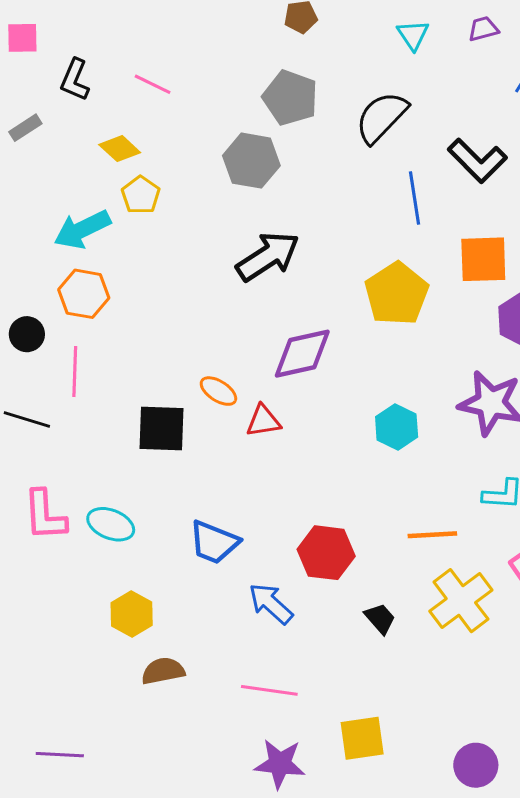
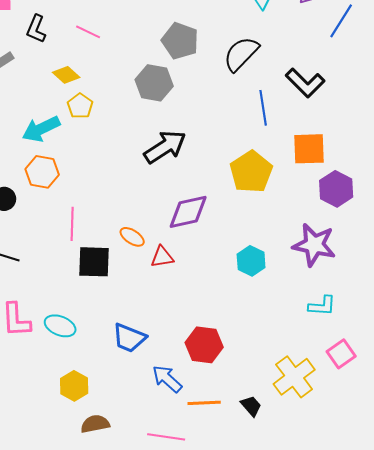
pink line: (75, 372) -> (72, 224), moved
orange line: (432, 535) -> (204, 403), moved
black trapezoid: (380, 619) -> (251, 406), moved

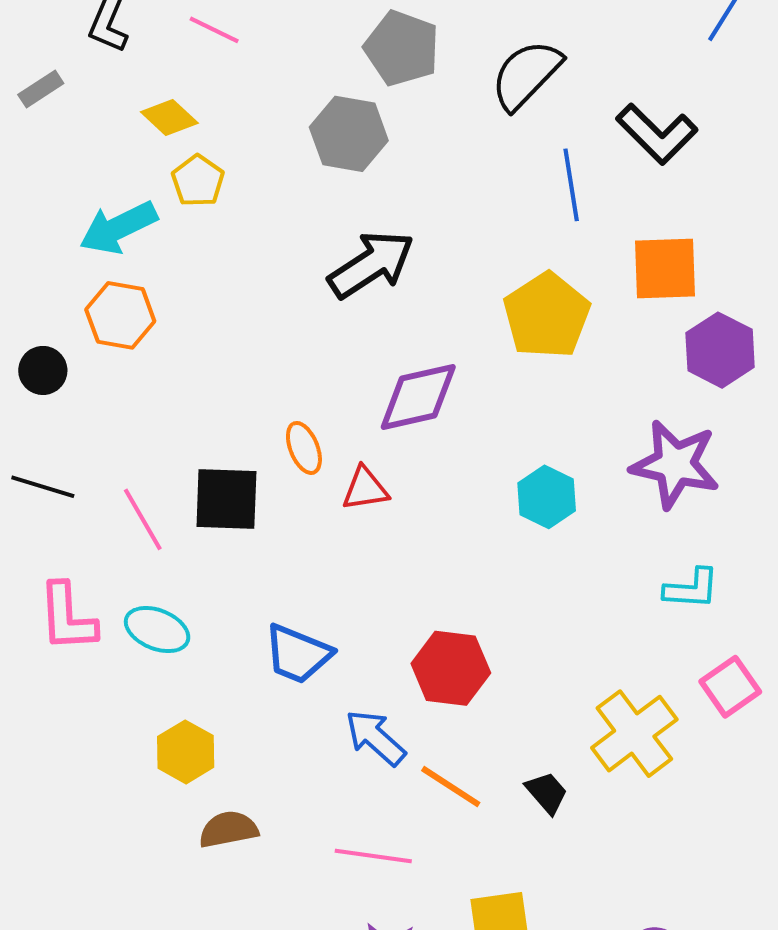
pink line: (72, 224) -> (143, 519), moved, turned -32
orange ellipse: (132, 237) -> (304, 448), turned 35
orange line: (204, 403) -> (451, 787), turned 36

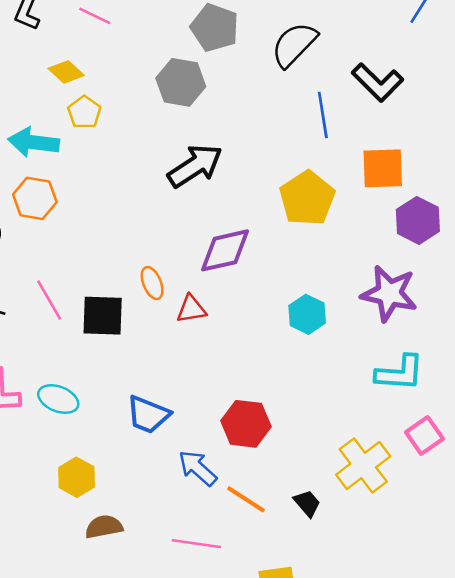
cyan arrow: (118, 228) -> (34, 142), turned 33
pink line: (143, 519) -> (49, 300), moved
cyan L-shape: (691, 589) -> (400, 373), size x1.4

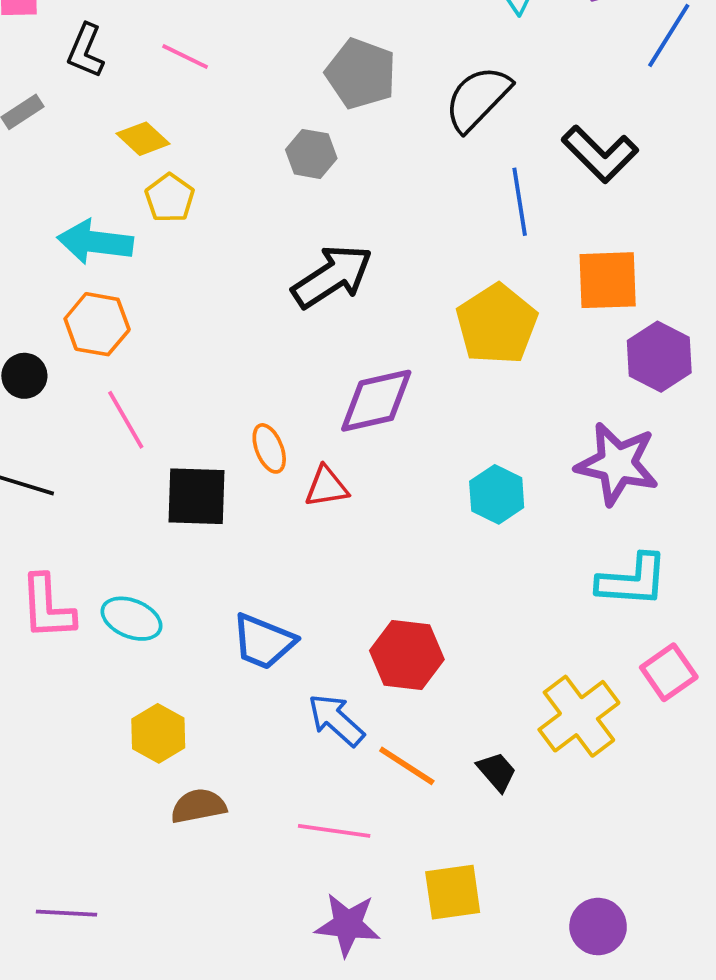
gray hexagon: (181, 82) -> (311, 154), size x0.7
pink line: (49, 300) -> (126, 420), moved

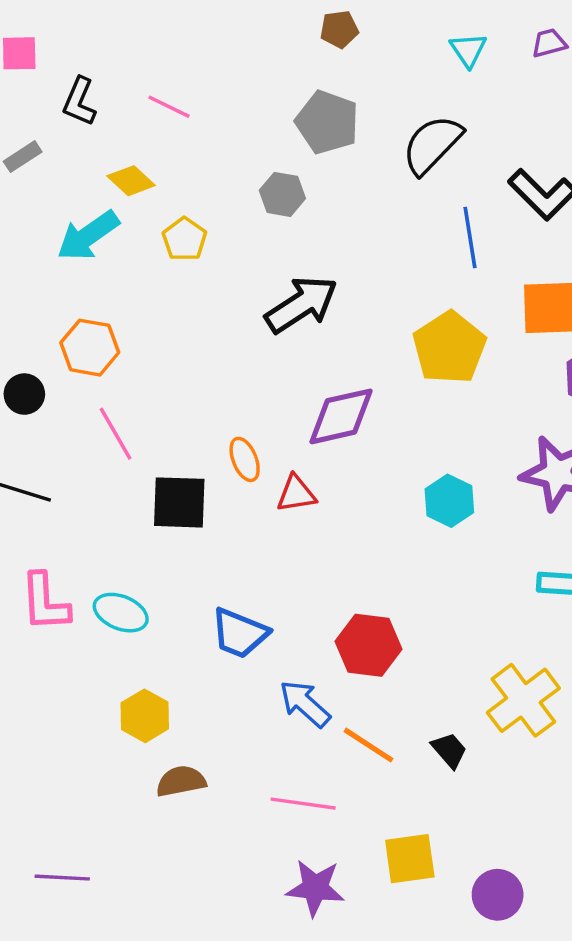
yellow pentagon: (170, 198) -> (184, 239), moved
cyan arrow: (95, 242) -> (88, 236), moved, turned -42
purple circle: (598, 927) -> (498, 895), moved

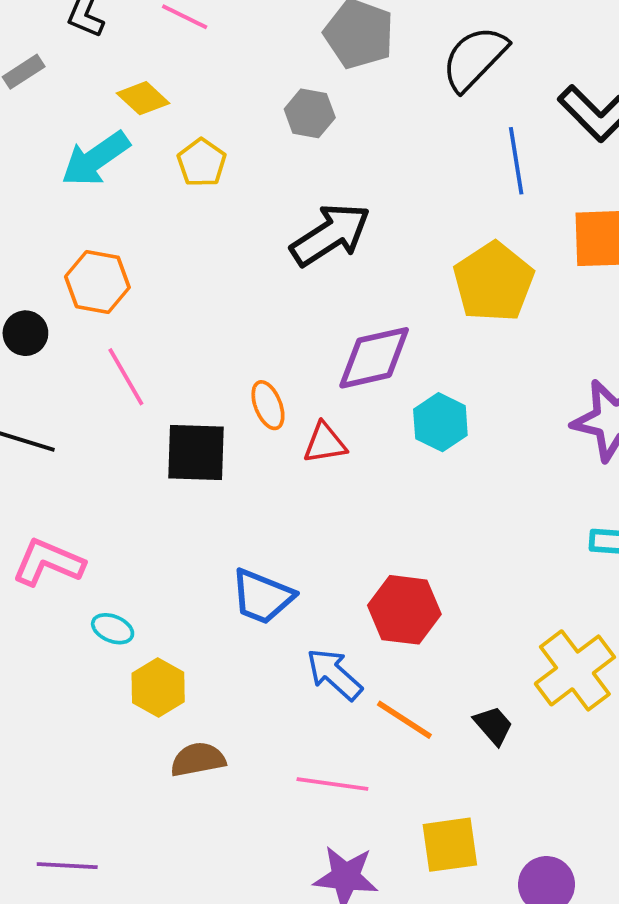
cyan hexagon: (449, 501) -> (440, 422), moved
pink L-shape: (45, 602) -> (48, 562), turned 116
cyan ellipse: (121, 613) -> (113, 629), moved, size x0.7

